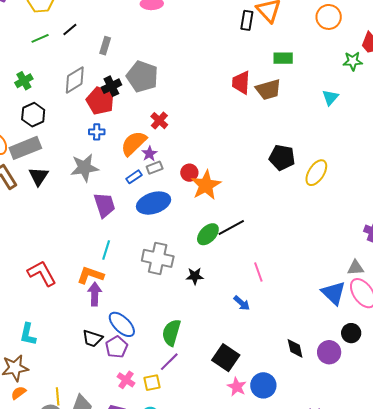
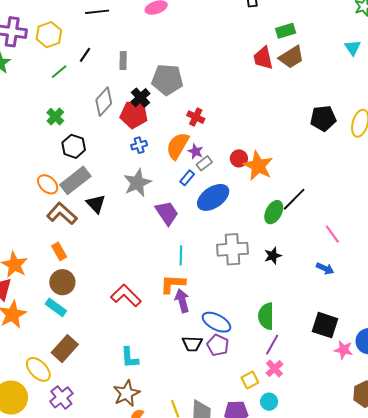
green rectangle: (283, 58) -> (286, 31), moved
pink cross: (126, 380) -> (275, 369), moved, turned 30
yellow square: (152, 383) -> (250, 380), moved

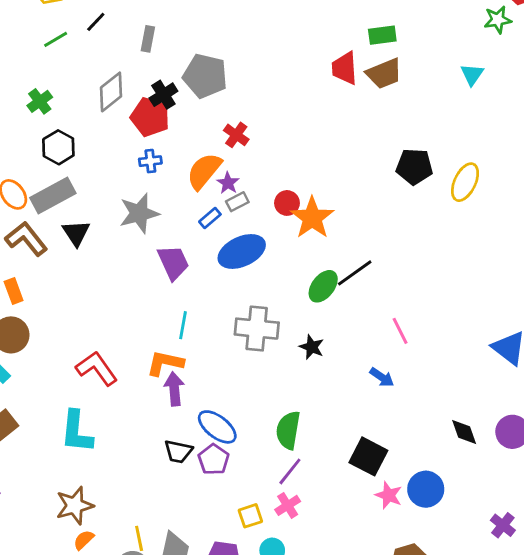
black star: (273, 256) -> (312, 347), turned 30
cyan L-shape: (130, 358) -> (77, 432), moved, size x1.4

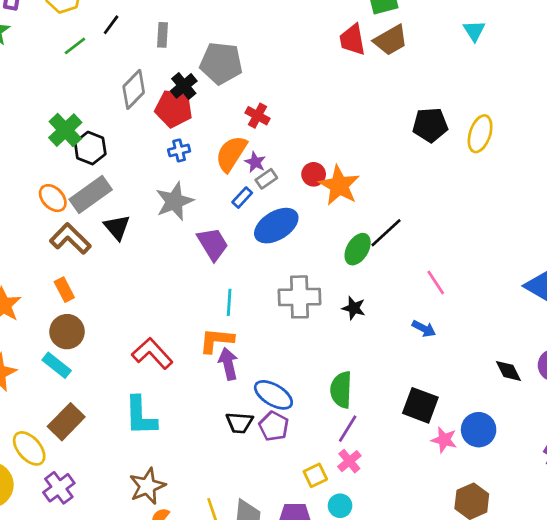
green cross: (40, 101) -> (65, 130), moved, size x1.4

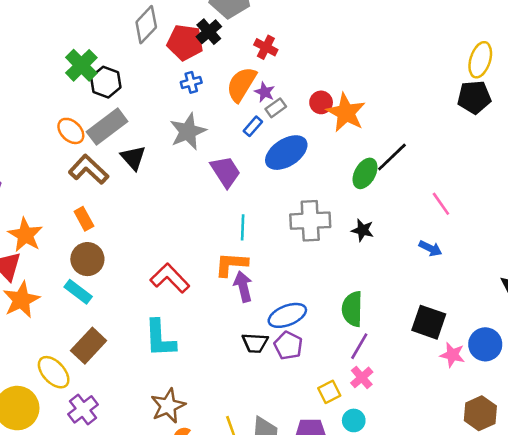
black cross: (184, 86) -> (209, 32), moved
black pentagon: (430, 125) -> (474, 97), moved
blue ellipse: (273, 395) -> (287, 315), turned -51

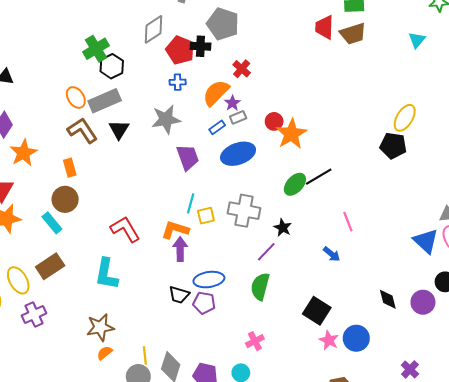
black cross: (209, 32) -> (200, 46), turned 30
orange star: (25, 235) -> (24, 153), moved
purple pentagon: (288, 345) -> (204, 303), turned -30
purple line: (359, 346) -> (266, 252), moved
yellow square: (329, 392) -> (206, 216), moved

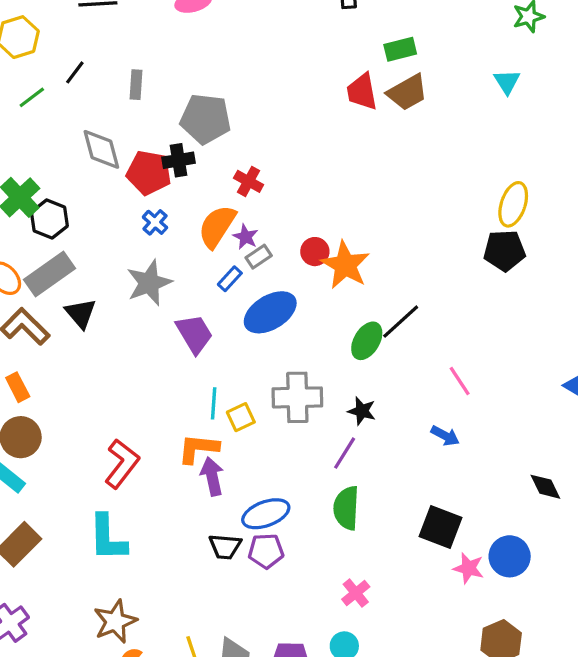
gray diamond: (153, 29) -> (101, 149), turned -60
blue cross: (178, 82) -> (155, 222), turned -35
red L-shape: (125, 229) -> (122, 464), turned 80

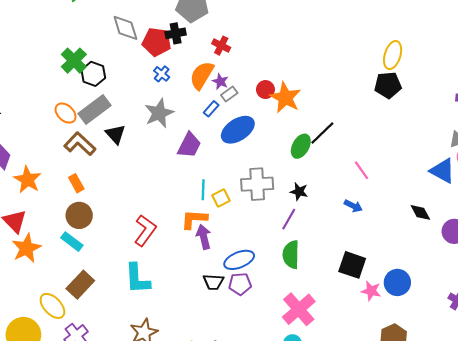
purple trapezoid: (194, 334) -> (189, 145), turned 60
black diamond: (545, 487) -> (420, 212), moved
pink cross: (356, 593) -> (299, 309), size x1.8

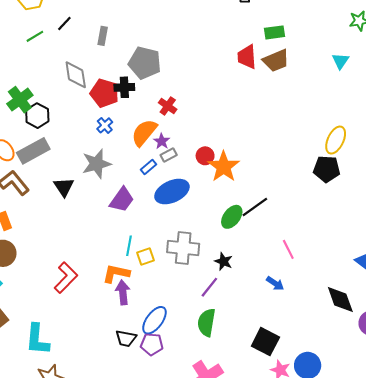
black triangle: (115, 134) -> (64, 187), moved
black diamond: (420, 212) -> (340, 299), size x1.4
blue ellipse: (239, 260) -> (154, 320), turned -40
cyan L-shape: (137, 279) -> (37, 339), moved

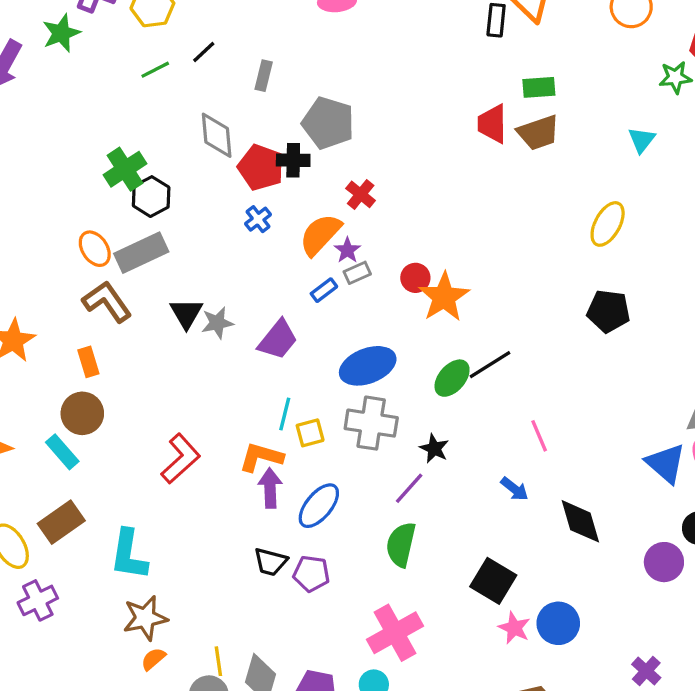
yellow ellipse: (336, 140) -> (608, 224), moved
gray star: (97, 164) -> (217, 323), moved, size x0.7
blue ellipse: (172, 192) -> (368, 366), moved
black diamond: (340, 299) -> (580, 521), moved
blue ellipse: (154, 320) -> (319, 506), moved

